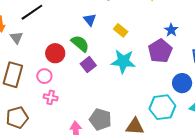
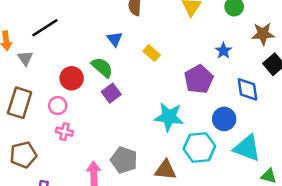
blue star: (171, 30) -> (223, 51), moved
cyan star: (123, 61) -> (169, 117), moved

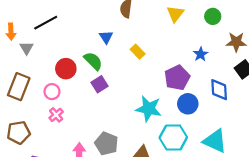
blue circle: (224, 119) -> (188, 104), moved
pink cross: (64, 132) -> (56, 115), turned 32

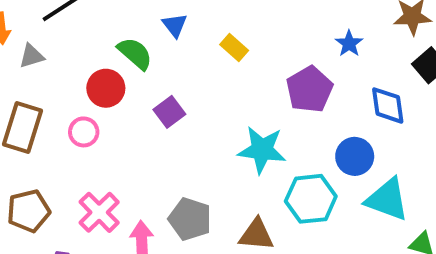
gray triangle: (27, 48) -> (32, 56), turned 48
green semicircle: (93, 61) -> (135, 53), moved
blue circle: (188, 104) -> (355, 156), moved
pink cross: (56, 115) -> (99, 212), moved, size x1.5

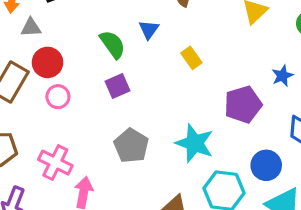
red circle: (106, 88) -> (48, 62), moved
purple square: (169, 112) -> (117, 86), moved
pink cross: (99, 212) -> (55, 163), turned -32
gray pentagon: (190, 219) -> (131, 146), moved

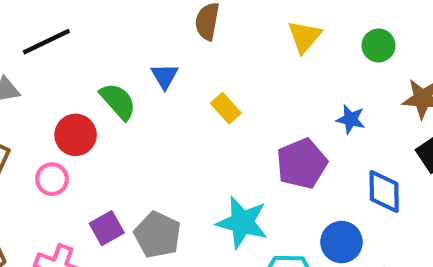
red circle: (48, 62) -> (76, 135), moved
blue star: (282, 76) -> (351, 119), turned -30
purple square: (117, 86) -> (107, 228), moved

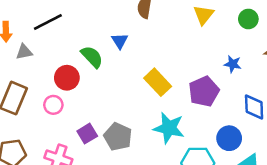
yellow rectangle: (226, 108) -> (158, 82), moved, size x1.5

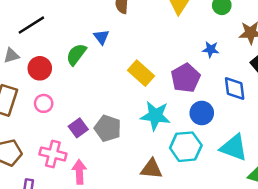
green semicircle: (92, 57) -> (76, 54), turned -95
red circle: (67, 78) -> (40, 68), moved
blue circle: (229, 138) -> (202, 113), moved

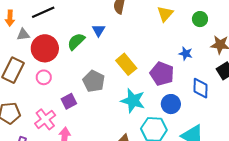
red circle: (40, 68) -> (45, 48), size x1.4
purple pentagon: (186, 78) -> (162, 74), turned -30
gray pentagon: (108, 128) -> (94, 81), moved
pink cross: (53, 154) -> (45, 119), turned 30

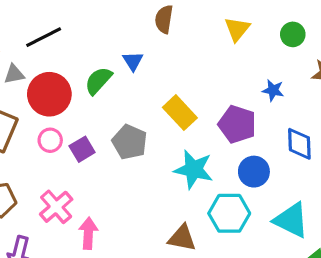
purple square: (69, 101) -> (82, 149), moved

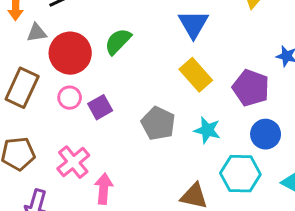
blue triangle: (133, 61) -> (193, 24), moved, size x1.5
gray pentagon: (130, 142) -> (158, 123), moved
cyan star: (194, 169) -> (207, 130), size x0.7

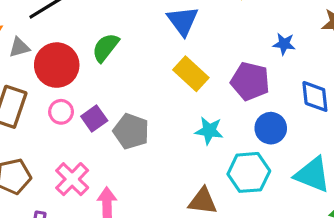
gray pentagon: (158, 123) -> (131, 131), moved

